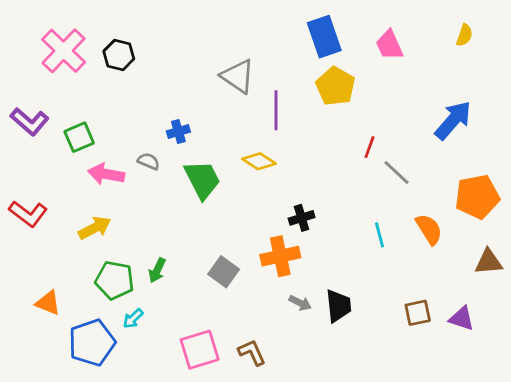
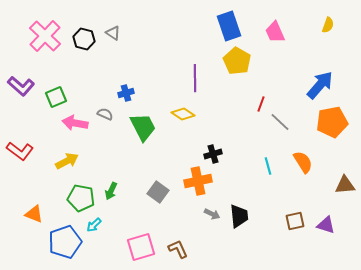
gray triangle: (238, 76) -> (113, 33), moved, size x0.6
orange pentagon: (477, 197) -> (332, 122), moved

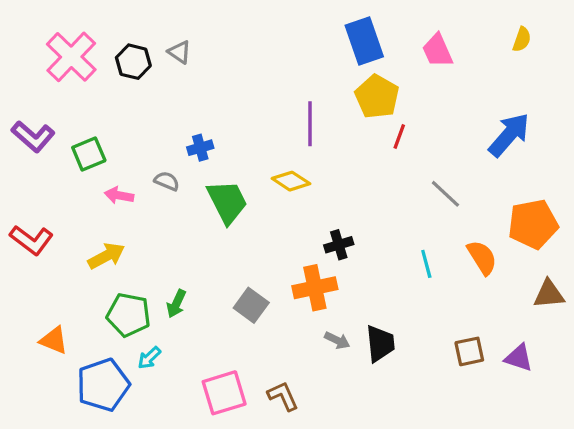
red line: (261, 104) -> (399, 136), moved
orange pentagon: (332, 122) -> (533, 224), moved
pink arrow: (75, 123) -> (119, 195), size x0.7

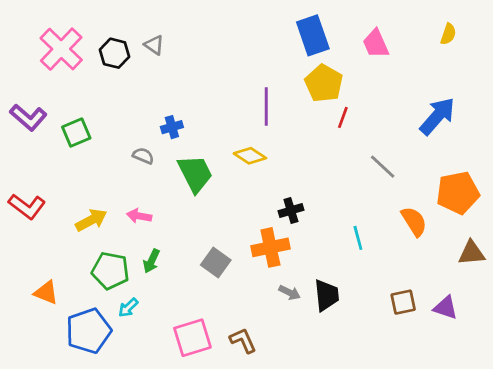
pink arrow: (119, 195) -> (139, 216), moved
cyan line: (426, 264) -> (358, 238), moved

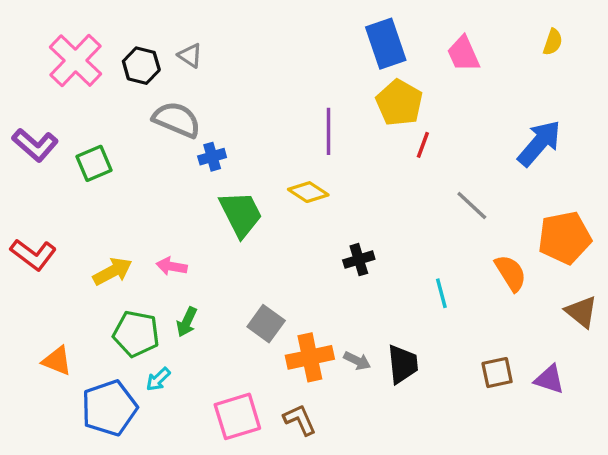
gray semicircle: (143, 156) -> (177, 120), moved, size x1.8
orange cross: (270, 247) -> (310, 357), moved
brown triangle: (472, 253) -> (581, 312), turned 44

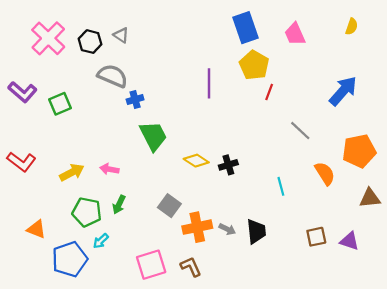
yellow diamond: (308, 192) -> (196, 161), moved
brown triangle: (581, 312) -> (370, 198), turned -45

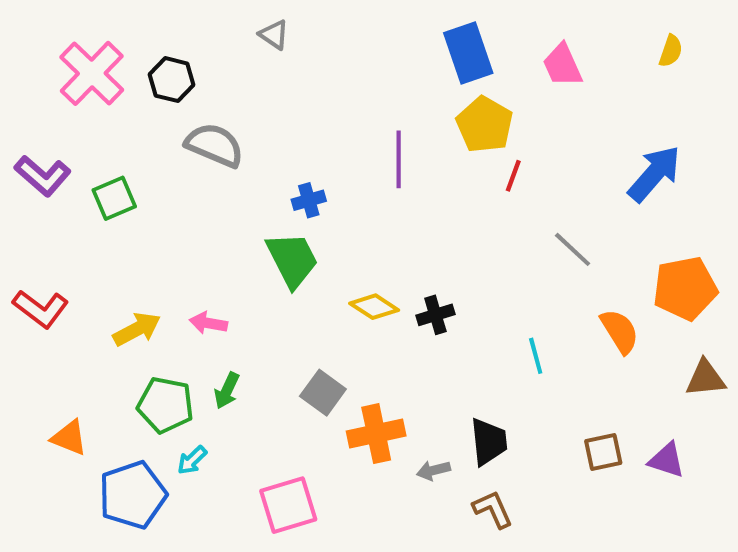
gray triangle: (121, 35) -> (274, 35), moved
blue cross: (135, 99) -> (309, 200), moved
gray arrow: (227, 229) -> (433, 470), moved, turned 140
brown L-shape: (191, 267) -> (493, 509), moved

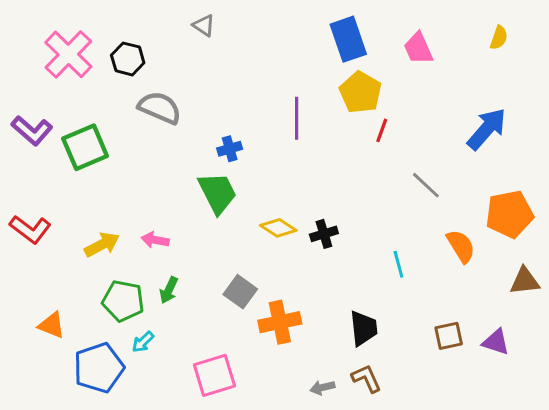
green square: (114, 198) -> (85, 147), size x1.4
gray arrow: (433, 470) -> (322, 388), moved

